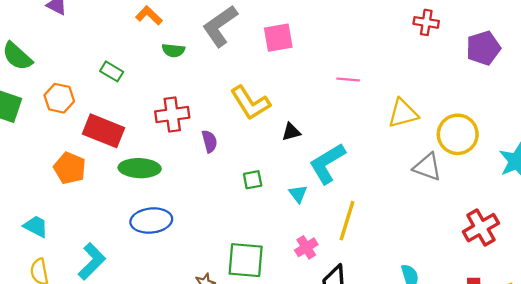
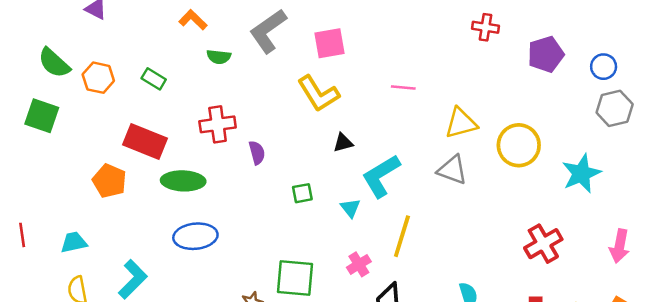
orange hexagon: (59, 98) -> (98, 78), moved
yellow L-shape: (250, 103) -> (318, 94), moved
gray triangle: (427, 167) -> (452, 170), moved
cyan trapezoid: (36, 226) -> (74, 242), turned -40

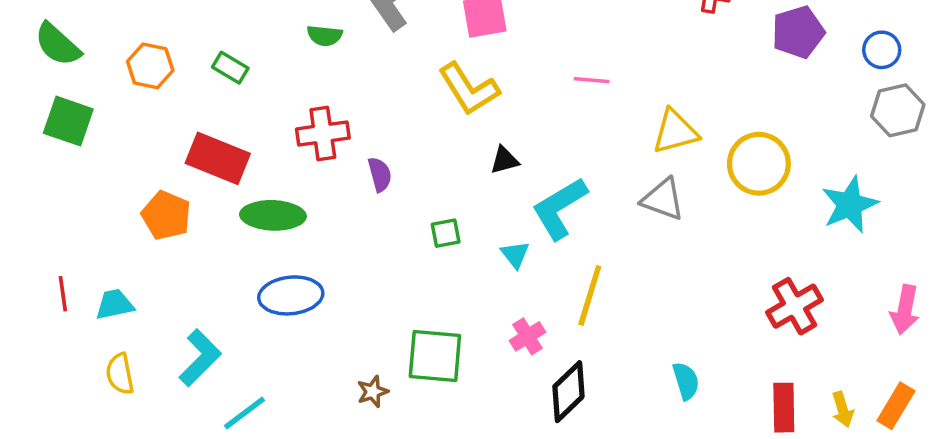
green semicircle: (54, 63) -> (58, 44), moved
red line: (22, 235) -> (63, 294), moved

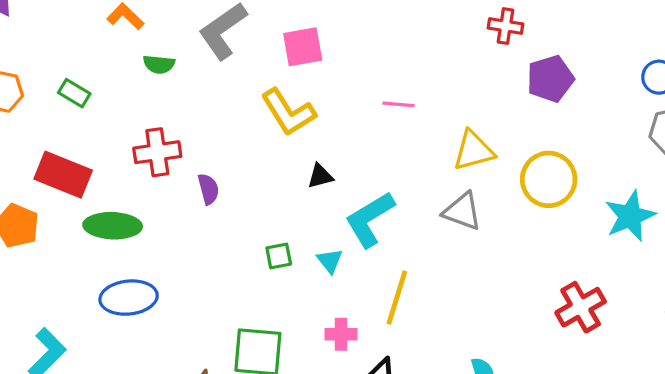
purple pentagon: (798, 32) -> (550, 79), moved
green square: (446, 233) -> (279, 256), moved
pink cross: (528, 336) -> (341, 334), turned 32

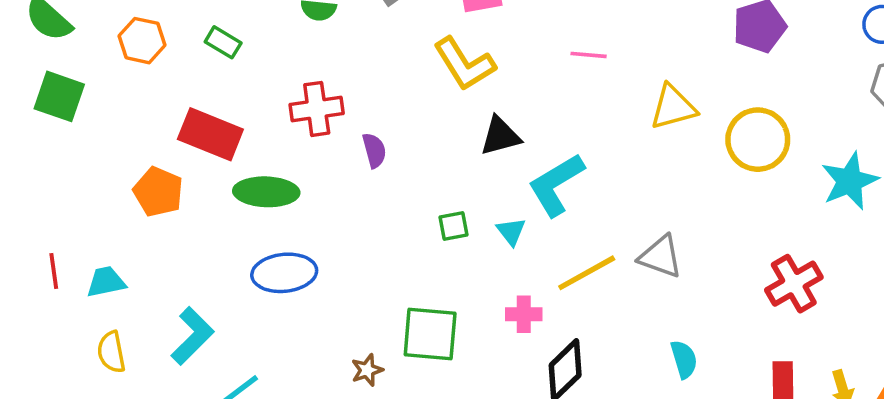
black triangle: (320, 176) -> (500, 136), size x1.4
gray triangle: (462, 211) -> (661, 257), moved
yellow line: (397, 298) -> (587, 273), turned 44

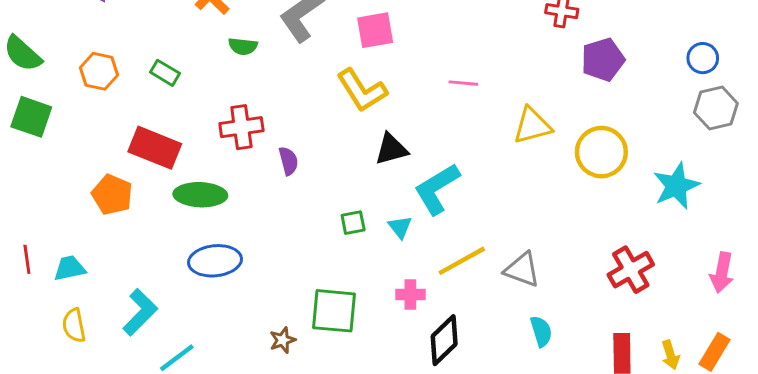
gray triangle: (661, 257) -> (522, 270), moved

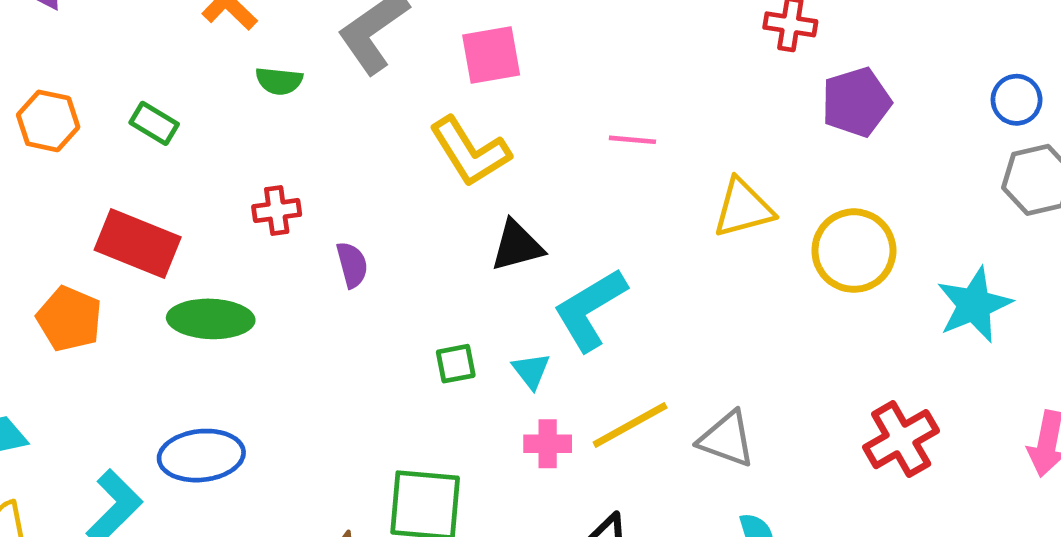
red cross: (241, 127) -> (277, 211), size x0.7
blue ellipse: (215, 261) -> (201, 456), moved
pink cross: (410, 295) -> (548, 444), moved

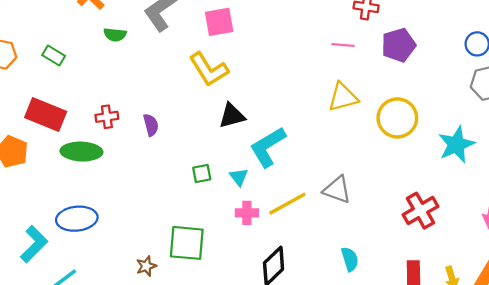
pink line: (632, 140) -> (343, 45), moved
red cross: (277, 211) -> (107, 117), moved
gray triangle: (727, 439) -> (337, 190), moved

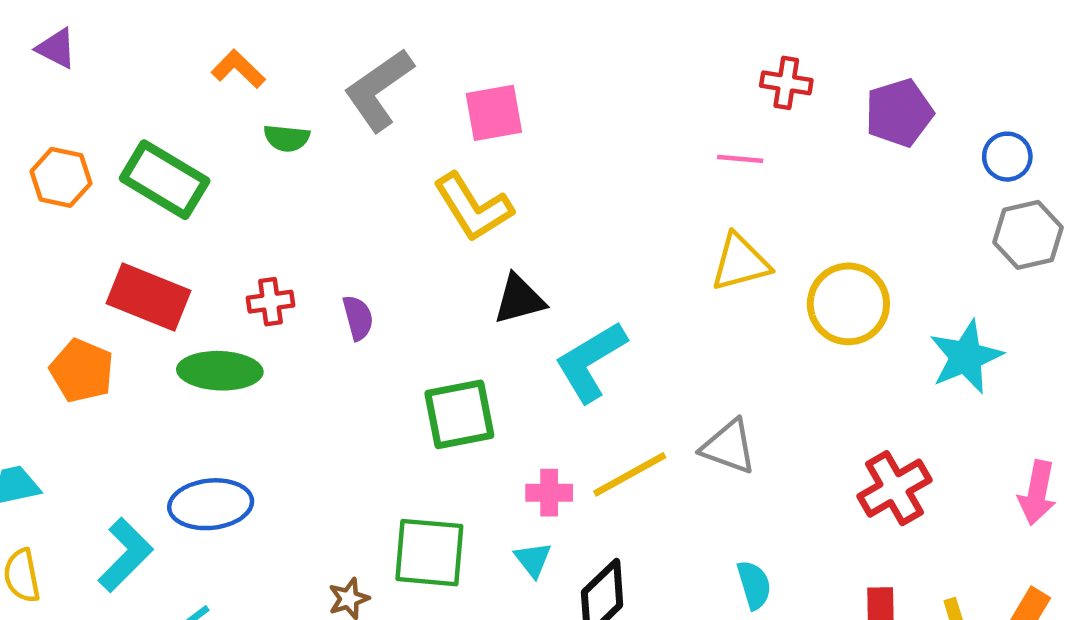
purple pentagon: (399, 45) -> (899, 113), moved
green rectangle: (54, 55) -> (165, 180), size x1.8
green square: (202, 174) -> (459, 414), size x1.8
cyan triangle: (239, 177) -> (533, 559), moved

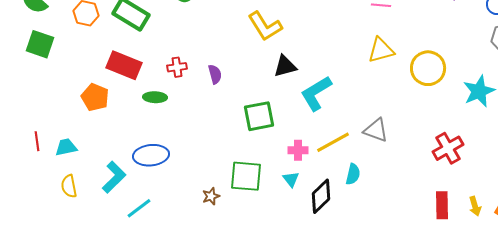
green ellipse: (220, 371) -> (155, 97), size x0.7
cyan semicircle: (754, 585) -> (353, 174), moved, turned 30

